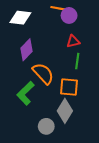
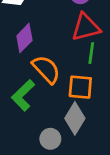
red triangle: (73, 41) -> (86, 27), size x1.6

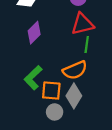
orange semicircle: (46, 69) -> (75, 70), moved, turned 110
orange square: (80, 87) -> (51, 91), moved

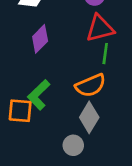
orange square: (51, 91) -> (20, 111), moved
gray circle: (55, 112) -> (73, 145), moved

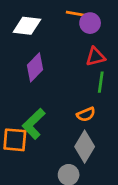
red triangle: (100, 28) -> (95, 57), size x0.7
orange semicircle: (91, 85) -> (86, 114), size x0.6

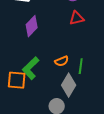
green line: (101, 82) -> (81, 66), moved
orange semicircle: (86, 114) -> (62, 61), moved

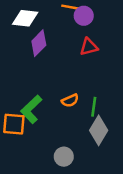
purple diamond: (32, 26) -> (39, 43), moved
gray diamond: (69, 85) -> (99, 130), moved

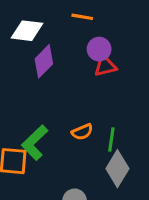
purple circle: (84, 16) -> (99, 49), moved

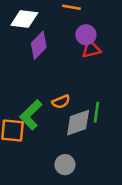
orange semicircle: (82, 132) -> (61, 102), moved
gray diamond: (117, 169) -> (78, 123), moved, turned 40

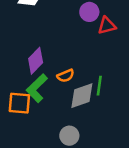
purple diamond: (39, 45) -> (36, 61), moved
red triangle: (91, 49) -> (107, 26), moved

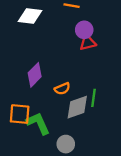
red triangle: (107, 26) -> (88, 43), moved
green L-shape: (37, 88) -> (38, 123), moved, turned 110

